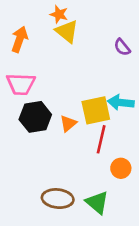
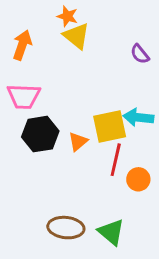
orange circle: (121, 168) -> (138, 179), moved

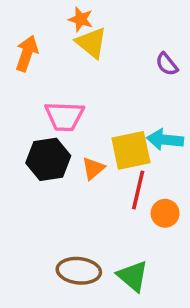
pink trapezoid: (24, 96) -> (64, 116), moved

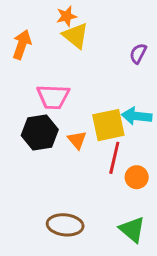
orange star: (81, 19) -> (67, 16), turned -30
purple semicircle: (167, 64) -> (138, 53), turned 66
orange triangle: (93, 168) -> (77, 140), turned -30
green triangle: (133, 276) -> (132, 229), moved

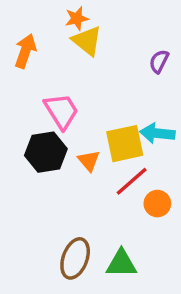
pink trapezoid: (53, 97) -> (61, 111), turned -124
red line: (114, 158) -> (132, 181), turned 36
brown ellipse: (65, 225) -> (75, 258), turned -76
green triangle: (132, 229) -> (121, 264), moved, turned -40

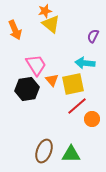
orange arrow: (25, 51) -> (15, 30), turned 138
cyan arrow: (157, 133) -> (85, 63), moved
orange triangle: (89, 161) -> (52, 80), moved

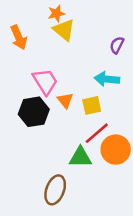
yellow square: (73, 84) -> (92, 105), size x0.7
orange circle: (92, 119) -> (116, 150), size x1.5
green triangle: (71, 154) -> (80, 157), moved

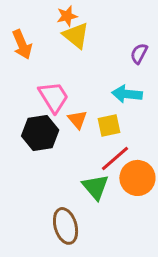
green triangle: (80, 157) -> (95, 187), turned 50
brown ellipse: (55, 190) -> (66, 226), turned -36

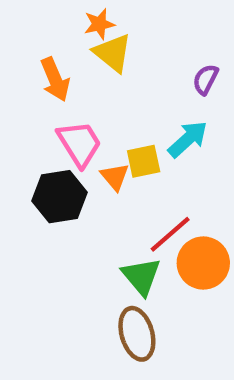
orange arrow: (22, 45) -> (55, 79), moved
cyan arrow: (127, 94) -> (188, 139), turned 132
yellow square: (109, 126) -> (144, 161), moved
brown ellipse: (66, 226) -> (137, 334), moved

